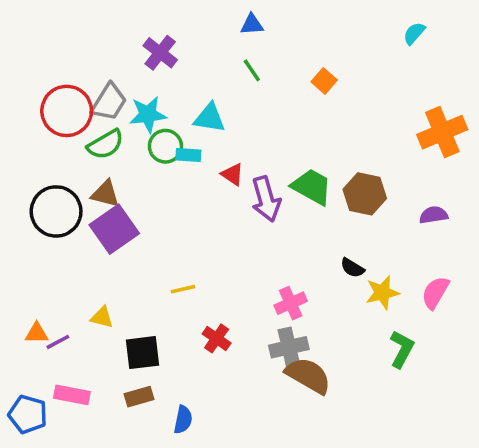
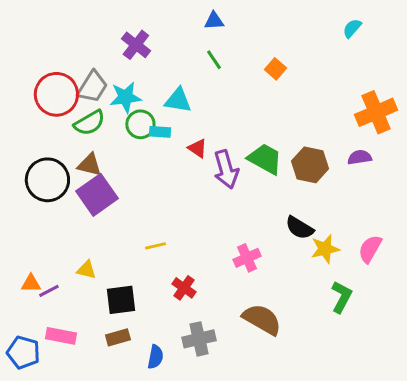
purple semicircle: (434, 215) -> (360, 157), moved
black semicircle: (352, 268) -> (300, 228), size x1.4
gray cross: (289, 347) -> (199, 339), moved

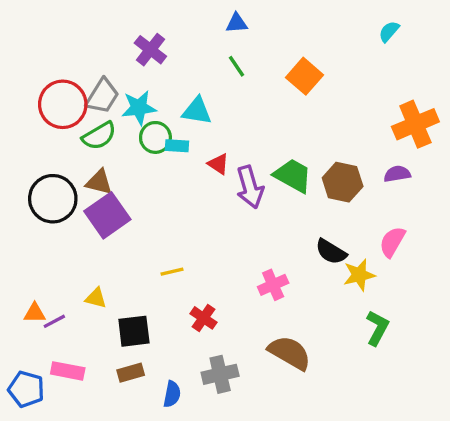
orange square: (276, 69) -> (304, 76), size x1.5
pink semicircle: (370, 249) -> (392, 242), moved

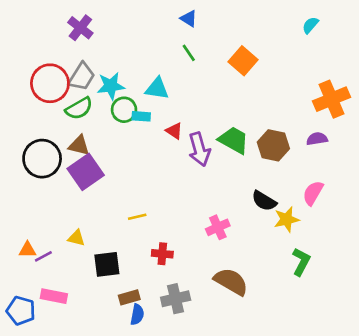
blue triangle: (237, 23) -> (189, 18), turned 36
purple cross: (150, 50) -> (80, 28), moved
red cross: (203, 318) -> (162, 254), turned -30
brown rectangle: (131, 373) -> (129, 297), moved

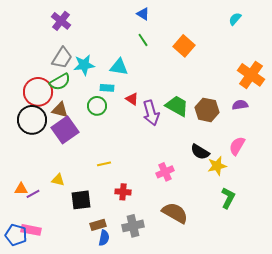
red circle: (50, 83) -> (38, 92), moved
orange cross: (332, 99) -> (251, 75), turned -32
green circle: (124, 110) -> (97, 106), moved
pink rectangle: (54, 296) -> (31, 230), moved

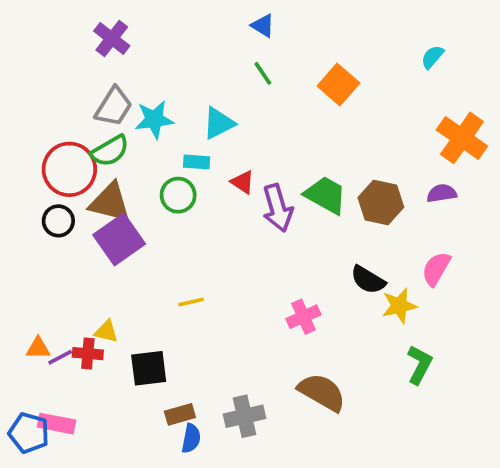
cyan semicircle: (235, 19) -> (432, 57), moved
cyan triangle: (119, 67) -> (219, 123), turned -36
brown triangle: (60, 110) -> (110, 202), size x1.4
black circle: (32, 120) -> (58, 221), size x0.6
red cross: (123, 192) -> (88, 354), moved

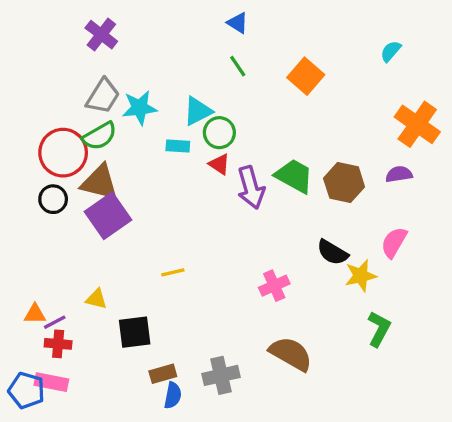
green circle: (178, 195) -> (219, 133), moved
red cross: (88, 354) -> (58, 344), moved

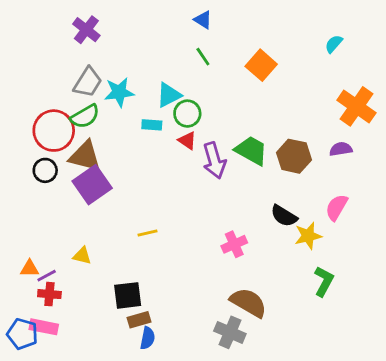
black square: (135, 332) -> (128, 295), moved
gray cross: (221, 375) -> (230, 332), moved, turned 36

